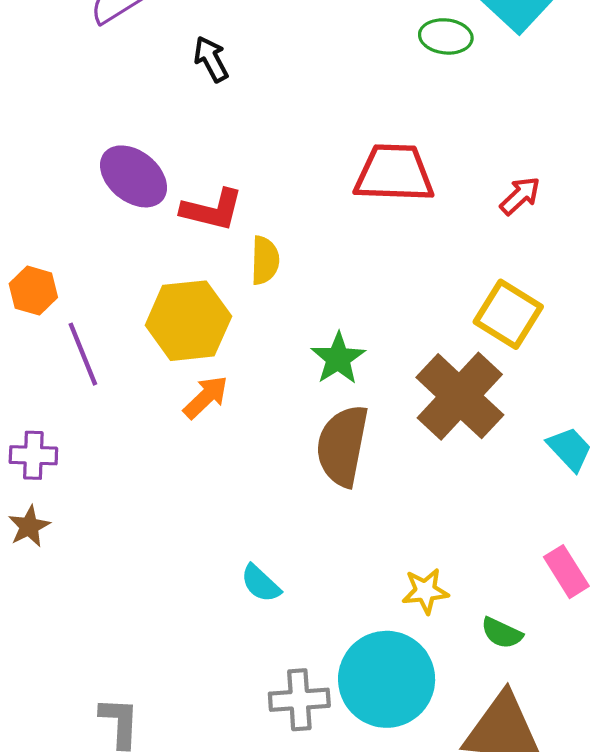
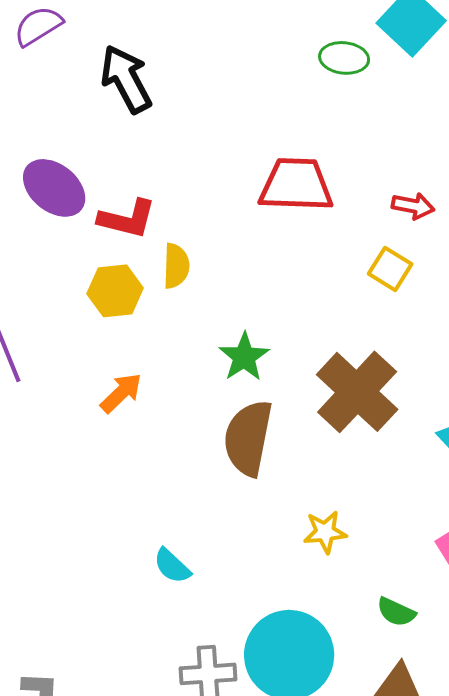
black arrow: (211, 59) -> (126, 79), size x1.6
red arrow: (520, 196) -> (413, 206), turned 54
yellow square: (508, 314) -> (390, 269), moved, size x0.7
yellow hexagon: (188, 321) -> (115, 291), moved, size x0.7
yellow star: (425, 591) -> (325, 532), moved

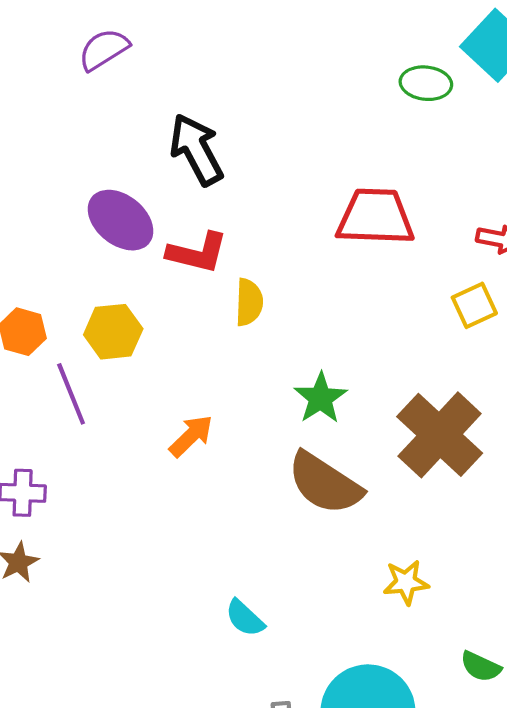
black arrow: (126, 79) -> (196, 150), moved
yellow square: (390, 269) -> (474, 305), turned 33
yellow hexagon: (115, 291) -> (113, 332), moved
brown semicircle: (248, 438) -> (325, 483), turned -68

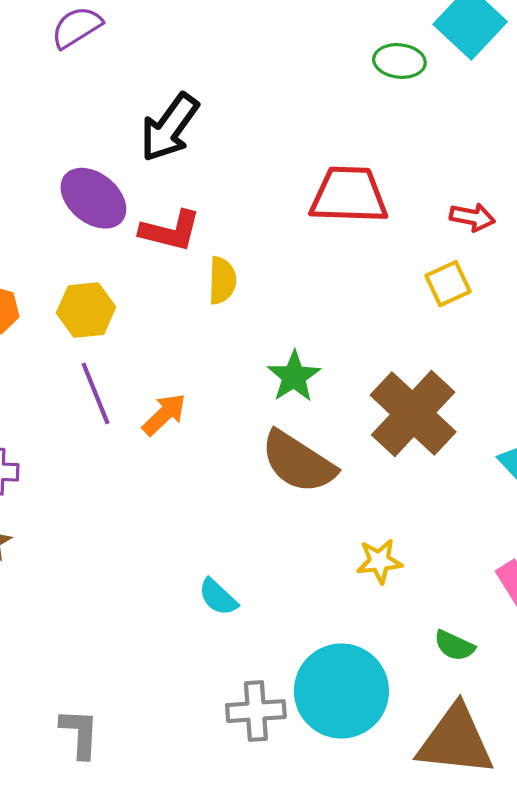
black arrow: (196, 150) -> (169, 127), turned -116
purple line: (71, 394) -> (96, 393), moved

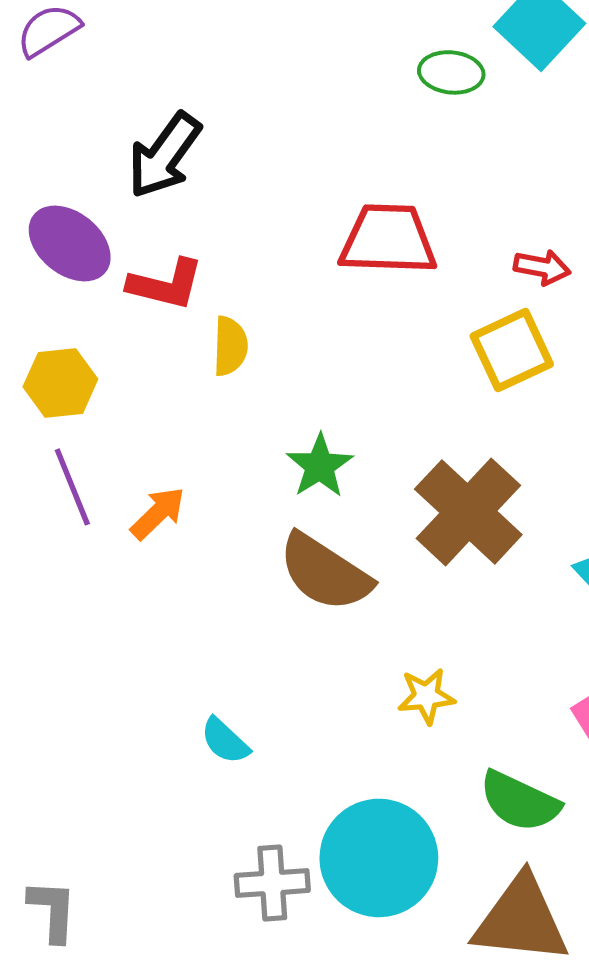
yellow square: (448, 284) -> (512, 350), size x1.4
green semicircle: (454, 646) -> (520, 801), size x1.6

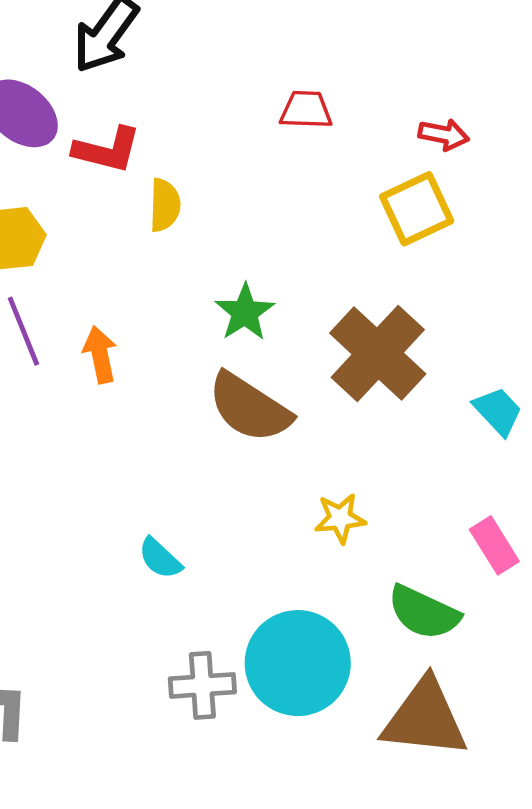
red trapezoid: (388, 240) -> (306, 110), size x0.6
orange arrow: (158, 513) -> (100, 355), turned -58

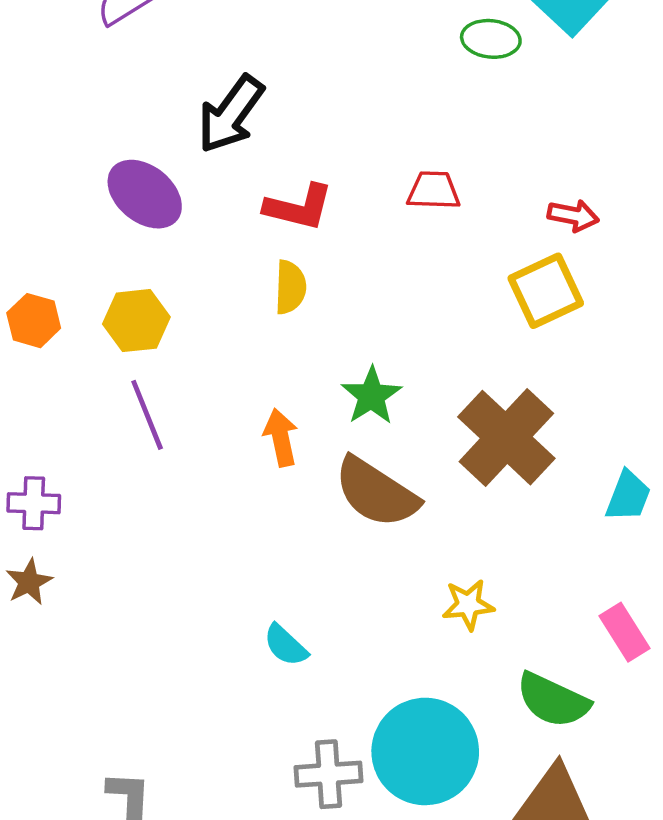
red L-shape: (107, 150) -> (299, 207), moved
orange arrow: (100, 355) -> (281, 438), moved
cyan trapezoid: (498, 411) -> (628, 496), turned 64

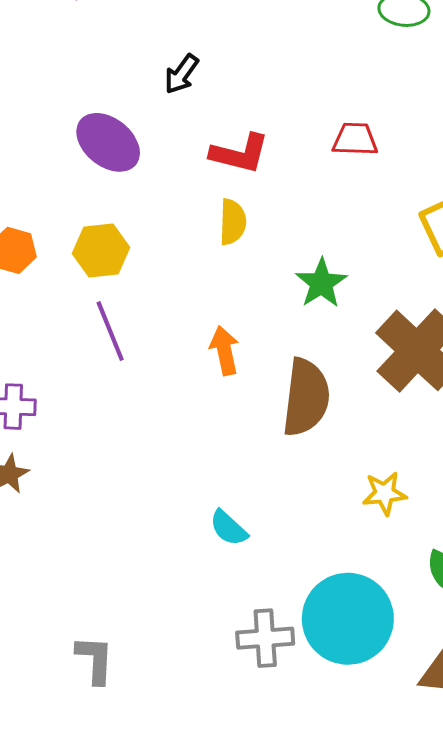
black arrow: (231, 114) -> (182, 74), size x0.6
green star: (371, 396) -> (321, 283), moved
brown semicircle: (376, 492) -> (306, 397), turned -116

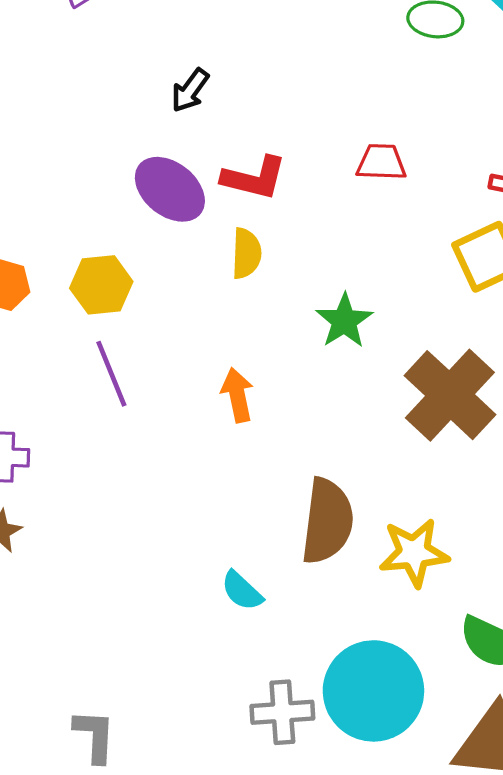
purple ellipse: (108, 142) -> (170, 189), moved
brown semicircle: (306, 397) -> (327, 521), moved
yellow star: (385, 493) -> (414, 553), size x1.4

